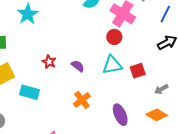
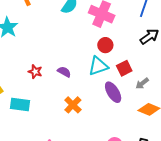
red circle: (114, 37) -> (105, 45), moved
gray arrow: (161, 89) -> (142, 83), moved
purple ellipse: (120, 115) -> (113, 92), moved

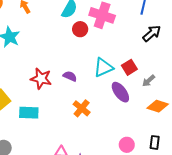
red circle: (105, 45) -> (80, 29), moved
red star: (35, 72) -> (41, 79), size x1.5

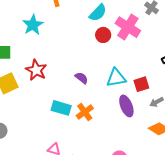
red star: (41, 79) -> (36, 70), moved
cyan rectangle: (29, 113) -> (61, 108), moved

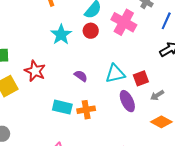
cyan star: (33, 25) -> (61, 35), moved
red circle: (103, 35) -> (91, 31), moved
orange cross: (85, 112) -> (86, 110), turned 30

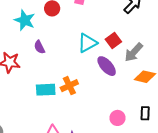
purple semicircle: (81, 76) -> (39, 47), moved, turned -136
gray arrow: (157, 95) -> (134, 52), size x1.5

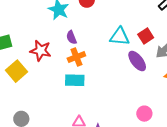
cyan triangle: (87, 43) -> (120, 37), turned 30
orange cross: (69, 86) -> (76, 57), moved

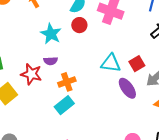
purple semicircle: (71, 37) -> (51, 61), moved, turned -72
cyan rectangle: (75, 80) -> (64, 105), turned -42

